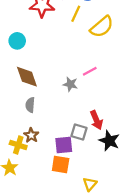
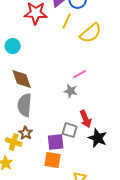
gray star: (70, 84) -> (71, 91), moved
gray semicircle: (30, 105) -> (25, 105), size x1.6

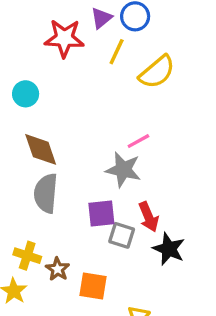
gray star: (71, 91) -> (123, 170), size x1.5
brown star: (26, 133) -> (58, 269), moved
purple square: (56, 142) -> (101, 213), moved

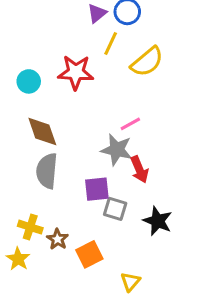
red star: (64, 38) -> (76, 72), moved
red arrow: (149, 217) -> (139, 169), moved
orange square: (93, 286) -> (89, 254), turned -36

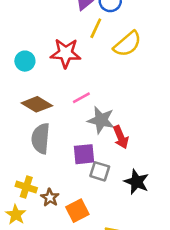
pink line: (130, 124) -> (81, 98), moved
brown diamond: (42, 131) -> (37, 104), turned -40

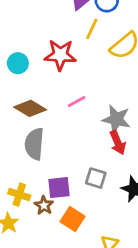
gray star: (101, 120) -> (116, 119), moved
purple square: (84, 154) -> (59, 188), moved
orange square: (77, 211) -> (73, 219), turned -30

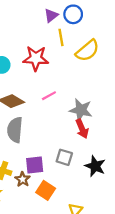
yellow line: (92, 29) -> (61, 37), turned -35

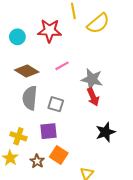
gray square: (64, 157) -> (56, 104), moved
black star: (95, 166) -> (105, 132), turned 30
brown star: (23, 179) -> (37, 161), moved

